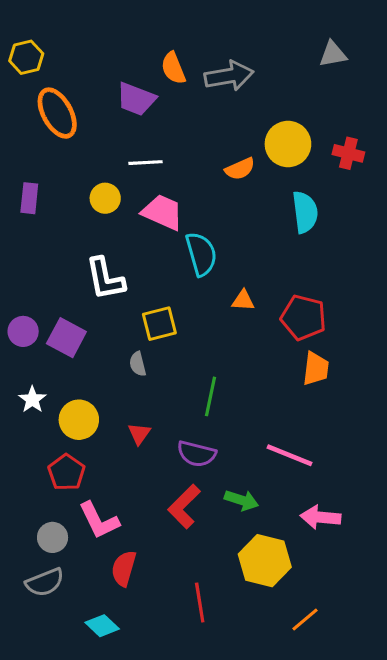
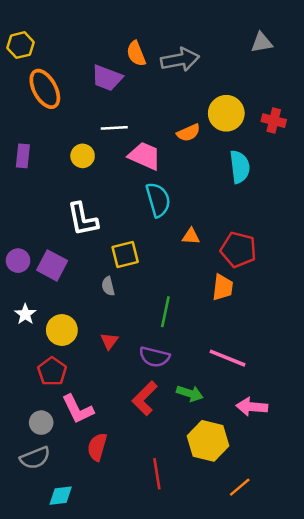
pink trapezoid: (162, 212) -> (145, 156), moved
orange trapezoid: (316, 369) -> (223, 287), moved
cyan diamond: (102, 626) -> (61, 496), moved, turned -50

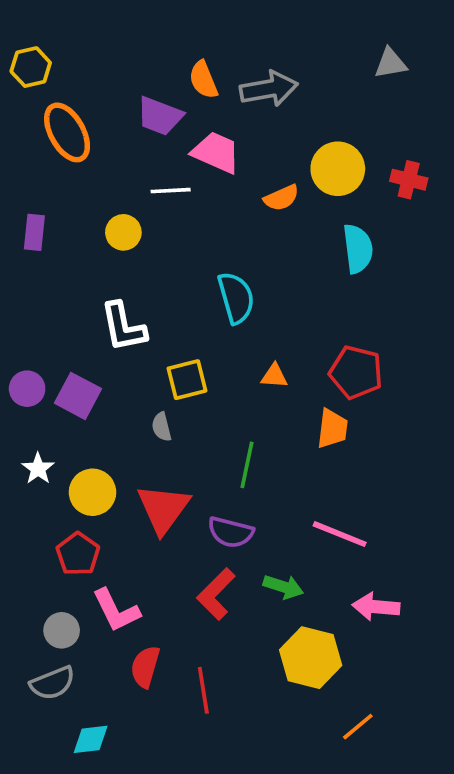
pink trapezoid: (145, 156) -> (216, 152), moved
orange triangle: (191, 236) -> (274, 376), moved
red triangle: (109, 341) -> (163, 509), size x2.0
red line: (157, 474) -> (203, 690), moved

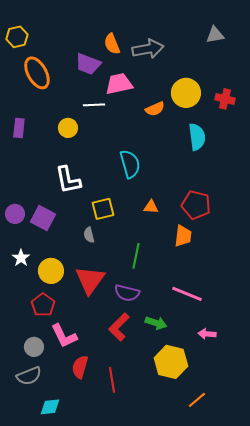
pink trapezoid: (216, 152) -> (119, 84), turned -36
pink arrow: (376, 607) -> (207, 334), size x0.7

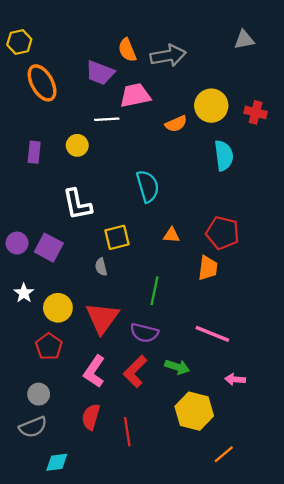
purple rectangle: (19, 128) -> (34, 152), moved
pink L-shape: (64, 336) -> (94, 371), moved, turned 60

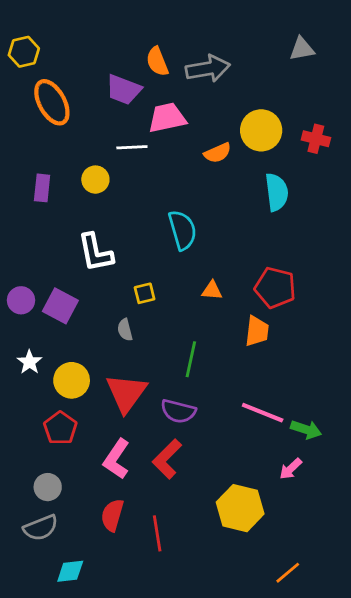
yellow square: (117, 237) -> (145, 293), size x0.7
green arrow: (177, 367) -> (306, 429), moved
pink arrow: (235, 379) -> (291, 469), turned -48
orange line: (224, 454) -> (288, 573), moved

